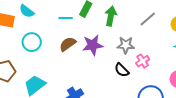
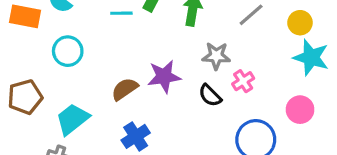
brown semicircle: (68, 44) -> (125, 89), moved
purple star: (93, 45) -> (164, 76), moved

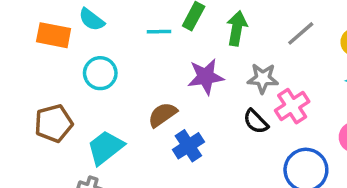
purple star: (164, 76) -> (206, 77), moved
pink cross: (243, 81) -> (292, 106), size x1.4
blue cross: (136, 136) -> (188, 146), moved

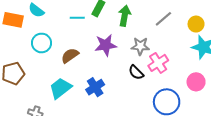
brown semicircle: (162, 115) -> (70, 56), moved
cyan trapezoid: (105, 147) -> (60, 88), moved

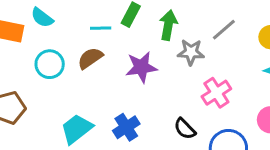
gray star: (140, 46) -> (191, 52), moved
brown semicircle: (70, 56) -> (90, 58), moved
black semicircle: (136, 72) -> (185, 129), moved

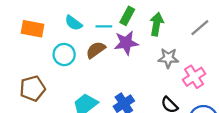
cyan semicircle: (42, 18) -> (73, 23), moved
gray star: (191, 52) -> (168, 58), moved
purple star: (141, 67) -> (126, 43), moved

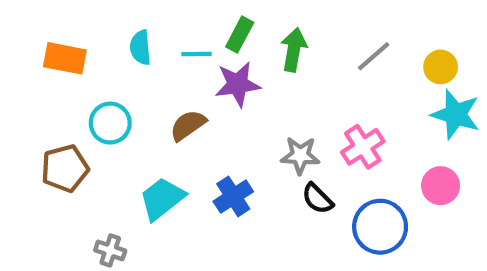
cyan semicircle: (73, 23) -> (140, 48), turned 48
brown semicircle: (96, 50) -> (188, 125), moved
cyan circle: (64, 55) -> (110, 123), moved
gray star: (168, 58) -> (300, 155), moved

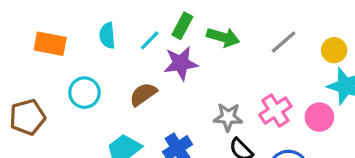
green arrow: (294, 50) -> (223, 37), turned 96
cyan line: (197, 54) -> (150, 40), turned -45
brown pentagon: (65, 168) -> (27, 117), moved
pink circle: (441, 186) -> (319, 117), moved

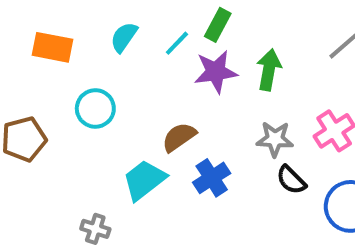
cyan semicircle: (107, 36) -> (124, 37), turned 40
green arrow: (223, 37) -> (269, 70), moved, turned -96
brown semicircle: (143, 94) -> (179, 137), moved

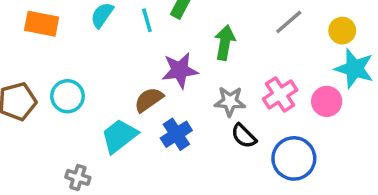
cyan line: (177, 43) -> (147, 20), turned -60
purple star: (216, 72) -> (180, 70), moved
cyan circle: (95, 108) -> (67, 96), moved

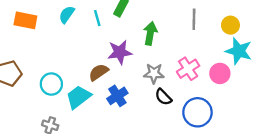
gray line: (289, 22) -> (194, 19), turned -48
cyan circle: (67, 96) -> (51, 84), moved

